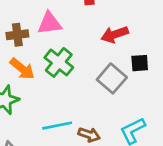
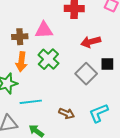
orange arrow: (22, 69) -> (21, 62), turned 54
cyan line: (57, 126) -> (31, 102), moved

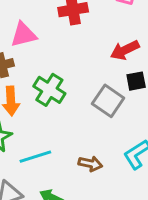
pink triangle: (44, 30) -> (23, 35), moved
red arrow: (91, 42) -> (125, 50), moved

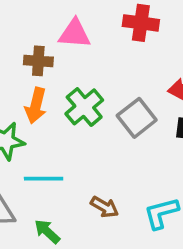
gray square: (108, 101) -> (137, 118), moved

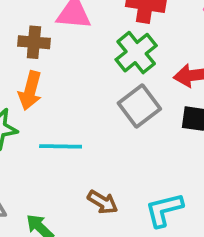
green cross: (84, 107) -> (136, 53), moved
cyan line: (44, 179) -> (61, 146), moved

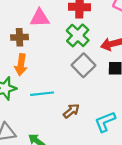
brown arrow: (103, 202) -> (71, 111), moved, turned -63

